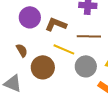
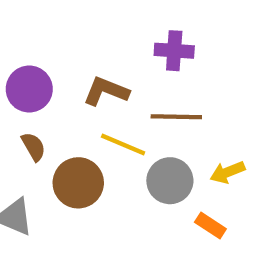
purple circle: (30, 17) -> (29, 89), moved

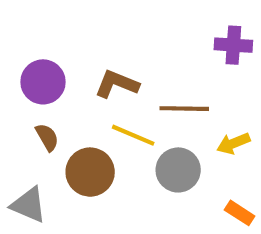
purple cross: (174, 51) -> (233, 45), moved
yellow arrow: (227, 172) -> (233, 143), moved
orange rectangle: (210, 225) -> (240, 213), moved

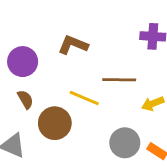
brown L-shape: (117, 84) -> (73, 45), moved
gray circle: (178, 170) -> (125, 143), moved

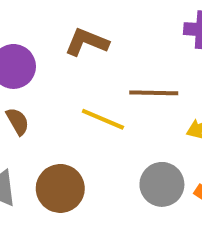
brown circle: (55, 123) -> (60, 188), moved

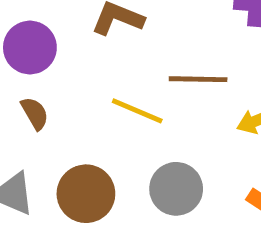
gray circle: (162, 184) -> (176, 189), moved

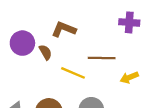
brown semicircle: (35, 113) -> (45, 52), moved

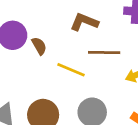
brown L-shape: (64, 29) -> (84, 22), moved

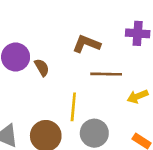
yellow line: (71, 70) -> (73, 107), moved, turned 72

